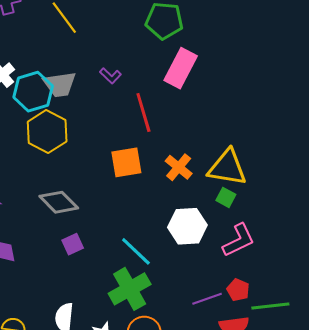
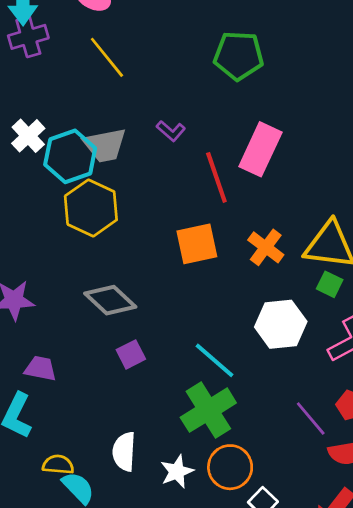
pink rectangle: (181, 68) -> (260, 149), moved
purple line: (207, 299) -> (311, 419), turned 72

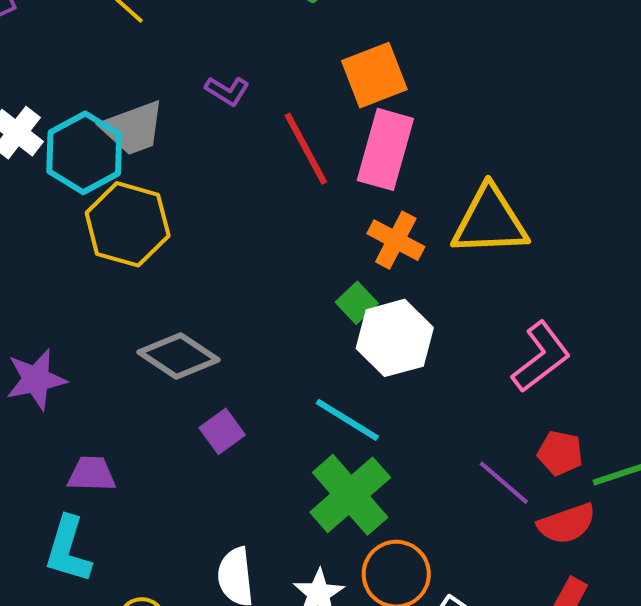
pink rectangle: (260, 149) -> (385, 149), moved
orange square: (197, 244) -> (374, 75), moved
green square: (330, 284) -> (357, 303), moved, turned 30
white hexagon: (281, 324) -> (395, 338), moved

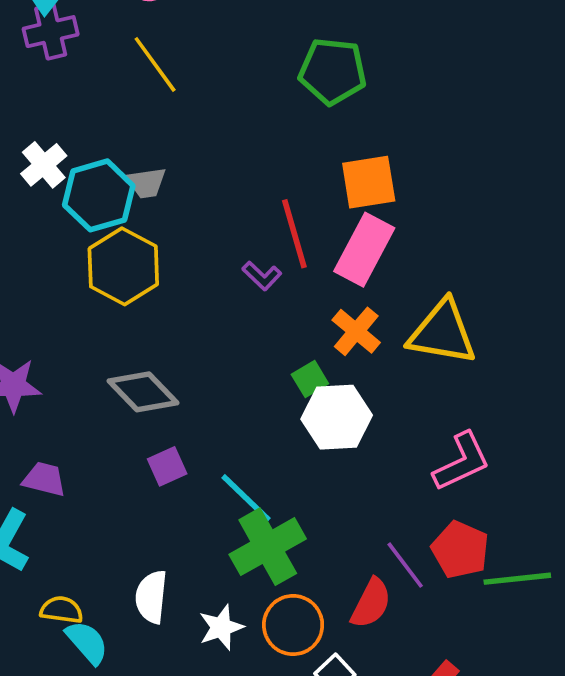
purple L-shape: (227, 91) -> (262, 276), moved
gray trapezoid: (133, 128) -> (146, 183), size x0.7
cyan line: (347, 420) -> (246, 498), moved
red pentagon: (560, 453) -> (460, 550), size x1.4
red semicircle: (567, 524) -> (371, 603), moved, turned -56

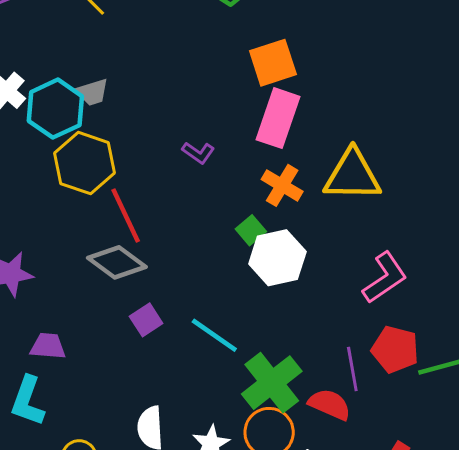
red line: (294, 234) -> (126, 216), moved
green cross: (268, 547) -> (272, 383), moved
purple line: (405, 565) -> (352, 369), turned 36
red semicircle: (371, 603) -> (330, 404), turned -84

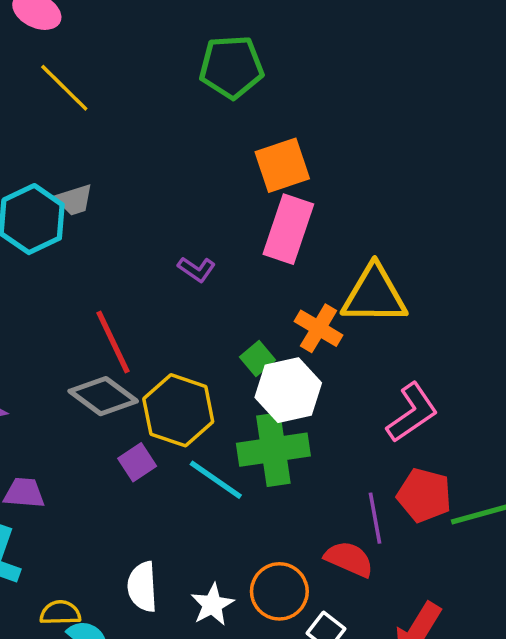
yellow hexagon: (85, 163) -> (178, 410), moved
orange cross: (282, 185) -> (319, 328), moved
green cross: (272, 383) -> (273, 450), moved, turned 30

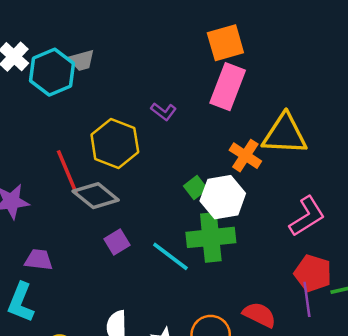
red line: (113, 342) -> (67, 172), moved
green square: (257, 359) -> (195, 188), moved
yellow hexagon: (178, 410) -> (115, 143), moved
purple line: (375, 518) -> (307, 299), moved

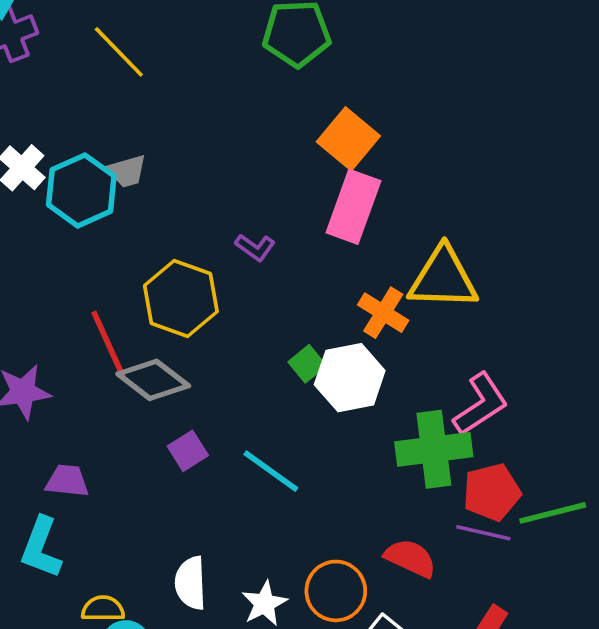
orange square: (225, 43) -> (348, 139), turned -33
green cross: (211, 237) -> (434, 449), moved
red pentagon: (313, 273) -> (492, 492), turned -30
purple line: (307, 299) -> (483, 533), turned -68

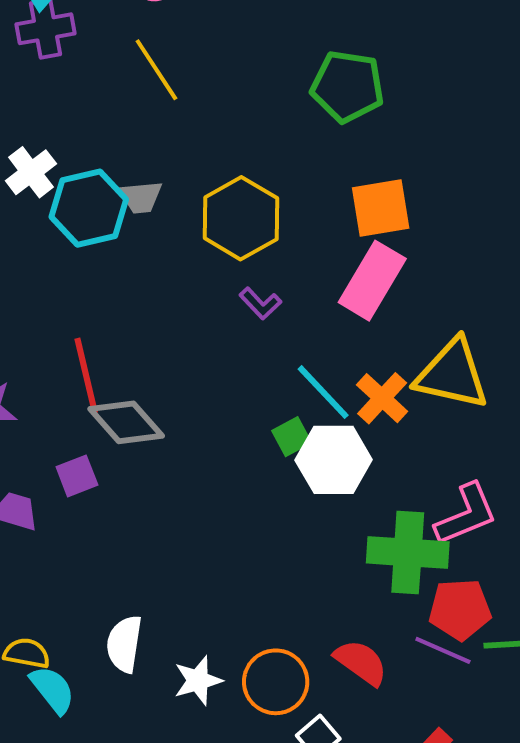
orange square: (348, 139) -> (381, 208), turned 30
yellow hexagon: (181, 299) -> (241, 218), moved
purple square: (188, 451) -> (77, 476), moved
cyan line: (271, 471) -> (323, 392), moved

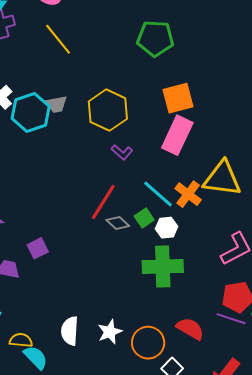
red line: (86, 376) -> (103, 202), moved, turned 51
gray diamond: (126, 422) -> (118, 223), moved, size x0.6
white hexagon: (334, 460) -> (167, 228), size x0.6
green cross: (408, 552) -> (163, 266), moved
white star: (198, 680) -> (110, 332), moved

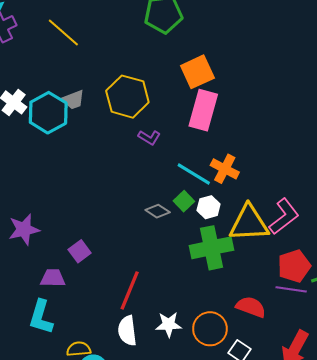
yellow triangle: (222, 179) -> (249, 223), moved
red line: (103, 202) -> (130, 290), moved
white star: (110, 332) -> (169, 324), turned 30

